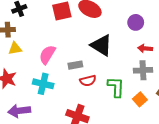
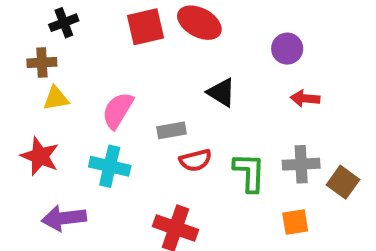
black triangle: (101, 45) -> (221, 92), size x0.7
gray cross: (143, 70) -> (301, 164), moved
orange square: (140, 99) -> (295, 222), moved, turned 32

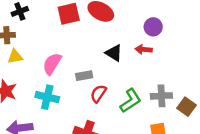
red arrow: (305, 98) -> (144, 49), moved
red semicircle: (195, 160) -> (98, 94), turned 138
green L-shape: (249, 172) -> (131, 101), turned 55

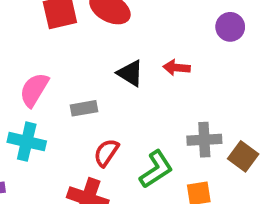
purple circle: (153, 27) -> (230, 27), moved
red semicircle: (98, 94) -> (106, 153), moved
green L-shape: (131, 101) -> (156, 169), moved

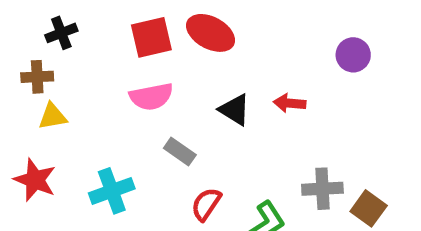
pink semicircle: (34, 90) -> (151, 97), moved, turned -132
gray rectangle: (84, 108) -> (180, 151), turned 45
cyan cross: (27, 142) -> (112, 191), turned -33

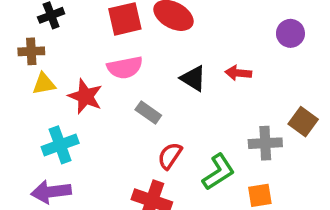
red star: (35, 180) -> (85, 96), moved
cyan cross: (112, 191) -> (60, 145), moved
brown square: (369, 208) -> (303, 122), moved

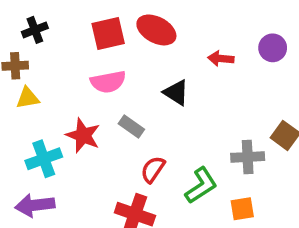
red arrow: (238, 73) -> (221, 59), moved
red star: (85, 96) -> (83, 135), moved

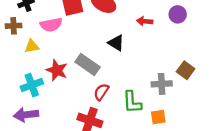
pink semicircle: (108, 82) -> (51, 25), moved
yellow triangle: (28, 98) -> (32, 46), moved
gray rectangle: (131, 127) -> (88, 65), size x1.5
green L-shape: (201, 186) -> (132, 102), turned 120

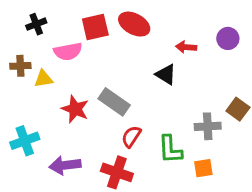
brown cross: (14, 26) -> (20, 66), moved
black triangle: (116, 43) -> (166, 74), moved
cyan cross: (32, 85) -> (25, 141), moved
purple arrow: (26, 115) -> (65, 165), moved

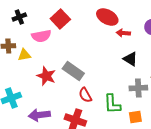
red ellipse: (134, 24) -> (107, 17), moved
red square: (95, 27) -> (60, 19), turned -30
black triangle: (166, 74) -> (130, 59), moved
red semicircle: (131, 136) -> (85, 95), turned -63

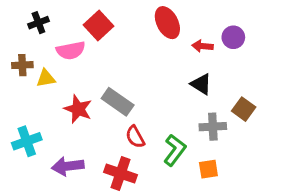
red ellipse: (107, 17) -> (167, 23), turned 35
red arrow: (123, 33) -> (203, 46), moved
green L-shape: (112, 104) -> (175, 150), turned -140

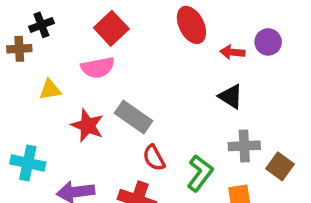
pink semicircle: (71, 50) -> (98, 68), moved
brown cross: (22, 65) -> (19, 49), moved
brown square: (244, 109) -> (280, 166), moved
cyan cross: (27, 141) -> (28, 163), turned 32

